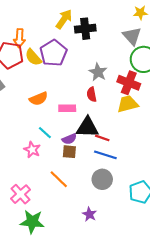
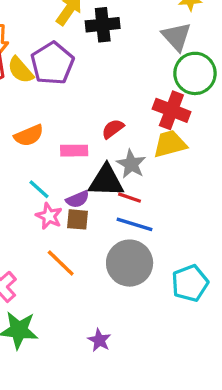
gray star: (98, 72) -> (131, 164), moved
red semicircle: (92, 94) -> (113, 129), turned 64
pink star: (32, 150) -> (49, 216), moved
gray circle: (102, 179) -> (130, 263), size x1.4
purple star: (89, 214) -> (99, 340), moved

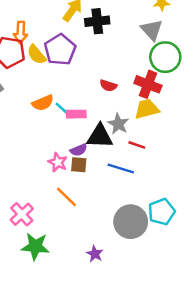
red semicircle: (113, 129) -> (108, 86), moved, turned -126
cyan line: (39, 189) -> (63, 109), moved
red line: (130, 198) -> (137, 145), moved
gray circle: (130, 263) -> (131, 222), moved

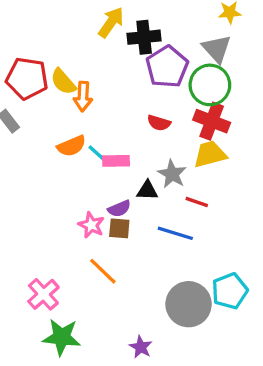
orange arrow: (21, 32) -> (83, 96), moved
purple pentagon: (60, 50) -> (167, 67), moved
green circle: (165, 57) -> (210, 85), moved
black triangle: (100, 136) -> (147, 190), size x0.6

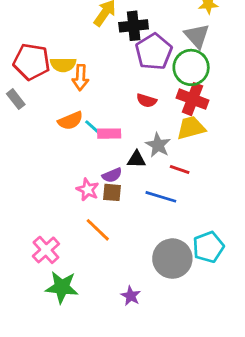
yellow semicircle: (63, 82) -> (63, 65), turned -50

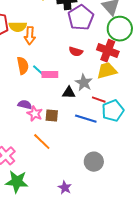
green circle: (191, 67) -> (120, 29), moved
orange semicircle: (70, 121) -> (23, 66), turned -78
purple semicircle: (112, 175) -> (25, 105), moved, turned -144
cyan pentagon: (208, 247) -> (113, 111), moved
gray circle: (172, 259) -> (94, 162), size x0.7

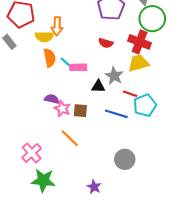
yellow semicircle: (18, 27) -> (44, 37), moved

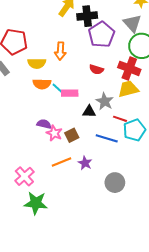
orange arrow: (57, 26) -> (60, 51), moved
orange semicircle: (50, 58) -> (42, 84), turned 102
brown square: (80, 111) -> (72, 135), turned -32
orange line: (70, 138) -> (61, 162), turned -66
purple star: (94, 187) -> (85, 163), moved

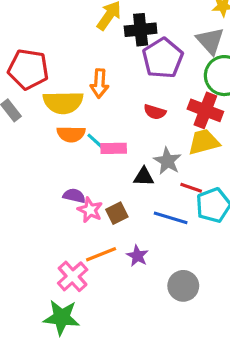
yellow semicircle: (37, 63) -> (63, 102), size x1.4
pink cross: (24, 176) -> (73, 276), moved

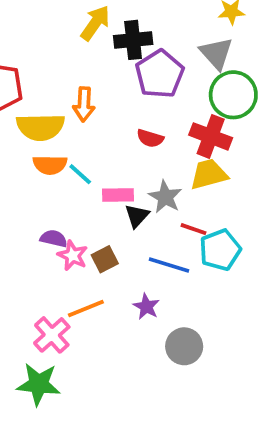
pink rectangle: (114, 148) -> (118, 195), moved
black triangle: (144, 177) -> (137, 216), turned -50
purple star: (137, 256) -> (146, 307), moved

